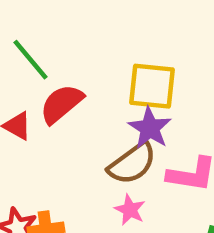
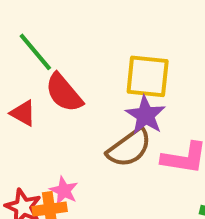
red semicircle: (61, 104) -> (64, 93), turned -90
pink star: (130, 210) -> (64, 191), moved

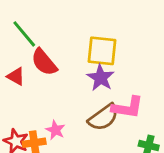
brown semicircle: (129, 148) -> (103, 117), moved
pink star: (64, 191) -> (55, 130), moved

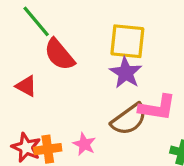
red triangle: (16, 76) -> (26, 86), moved
pink star: (55, 130) -> (84, 144), moved

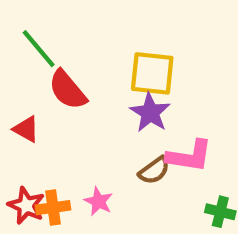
brown semicircle: (129, 119) -> (154, 170), size x0.7

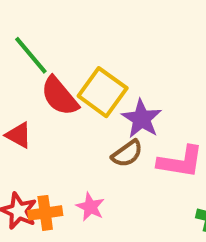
yellow square: (152, 73) -> (103, 92), moved, turned 30
brown semicircle: (154, 170) -> (127, 154), moved

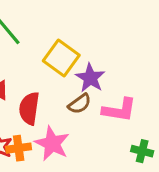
red semicircle: (60, 96) -> (29, 108), moved, turned 48
pink star: (90, 207) -> (52, 143), size x1.6

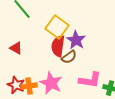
red semicircle: (29, 108) -> (58, 46), moved
pink L-shape: (119, 110) -> (90, 80), moved

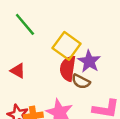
brown semicircle: (69, 57) -> (81, 82), turned 63

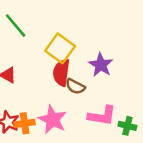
purple star: (89, 61) -> (101, 65), moved

